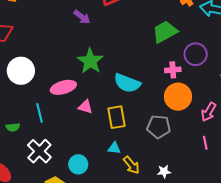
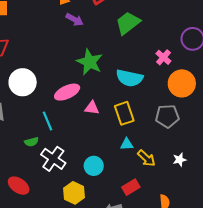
green trapezoid: (165, 32) -> (128, 23), moved
pink cross: (173, 70) -> (163, 57), moved, turned -35
green semicircle: (13, 127) -> (31, 142), moved

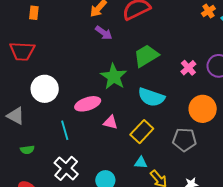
green trapezoid: (128, 23) -> (146, 56), moved
pink cross: (163, 57) -> (188, 68), moved
yellow rectangle: (124, 113) -> (142, 132), turned 55
green semicircle: (31, 142) -> (27, 150), moved

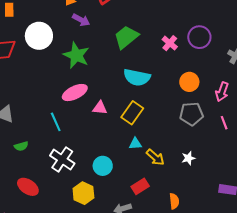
green star: (114, 77) -> (76, 55), moved
white circle: (45, 89) -> (39, 36), moved
orange circle: (203, 109) -> (189, 82), size x0.7
gray pentagon: (184, 140) -> (191, 114), moved

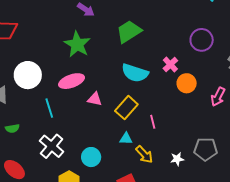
white circle: (39, 36) -> (28, 75), moved
pink cross: (170, 43) -> (170, 65), moved
gray pentagon: (191, 114) -> (206, 149), moved
pink line: (224, 123) -> (153, 122), moved

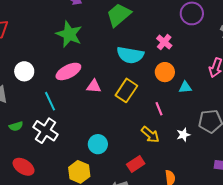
white circle: (28, 75) -> (24, 71), size x0.7
orange circle: (187, 83) -> (165, 72), moved
pink line: (153, 122) -> (159, 109), moved
cyan triangle: (126, 139) -> (185, 87), moved
white cross: (52, 146) -> (45, 131), moved

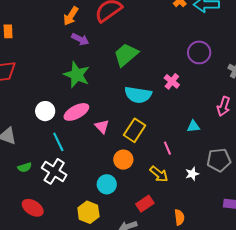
white circle: (24, 71) -> (45, 111), moved
orange circle: (165, 72) -> (123, 160), moved
pink triangle: (94, 86) -> (102, 126), turned 42

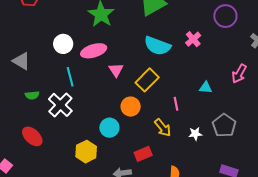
gray pentagon: (219, 160) -> (224, 125), turned 30

